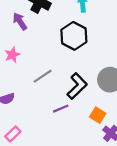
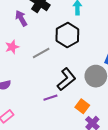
gray line: (43, 76) -> (41, 53), moved

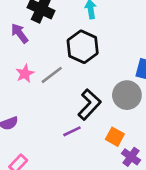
pink star: (12, 47) -> (25, 74), moved

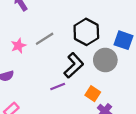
black hexagon: (83, 47) -> (86, 32), moved
pink star: (25, 74) -> (18, 46), moved

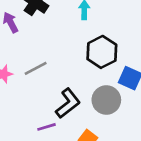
black hexagon: (86, 32) -> (102, 52), moved

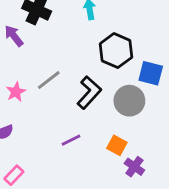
black L-shape: (68, 103) -> (89, 93), moved

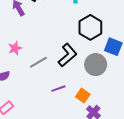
gray line: (49, 80) -> (38, 62), moved
purple line: (71, 140) -> (58, 89), moved

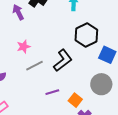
pink star: (15, 48) -> (24, 47), moved
gray circle: (96, 65) -> (101, 84), moved

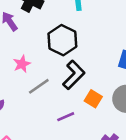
black hexagon: (86, 35) -> (62, 40), moved
orange square: (75, 100) -> (93, 99), moved

